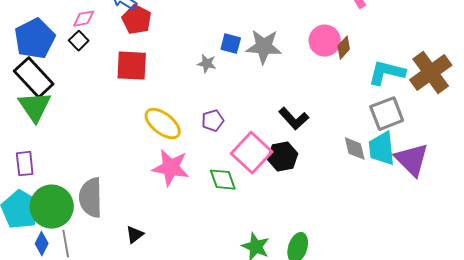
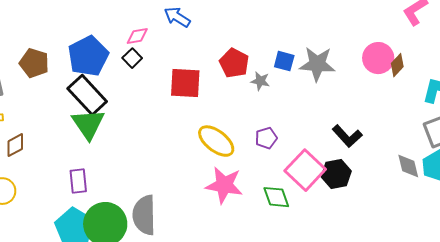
red pentagon: (137, 20) -> (234, 63), moved

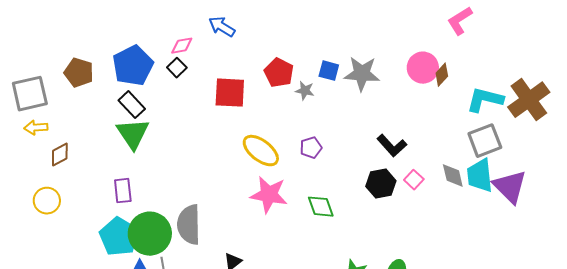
black rectangle: (87, 95) -> (132, 105), size x0.7
pink square: (305, 170) -> (414, 180), moved, size x0.5

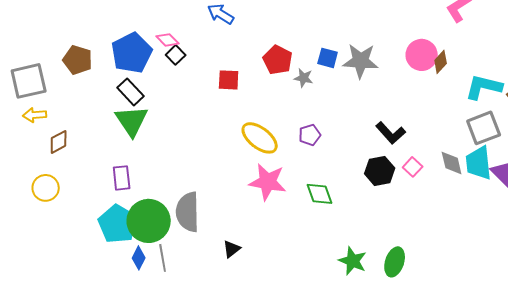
pink diamond: (182, 46) -> (168, 40), moved, turned 55
red square: (230, 93) -> (229, 80), size x0.7

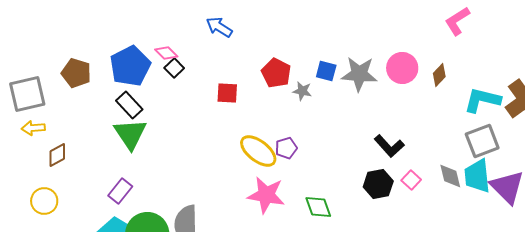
pink circle: (422, 55) -> (402, 68), moved
purple pentagon: (310, 135) -> (286, 148), moved
purple rectangle: (122, 178) -> (120, 191), turned 45

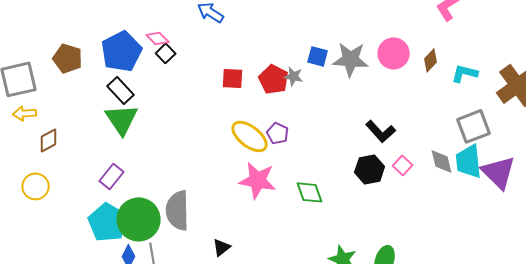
red pentagon: (276, 73) -> (274, 79), moved
red square: (227, 93) -> (233, 78), moved
cyan L-shape: (482, 100) -> (465, 73), moved, size x0.7
purple pentagon: (286, 148) -> (278, 133), turned -30

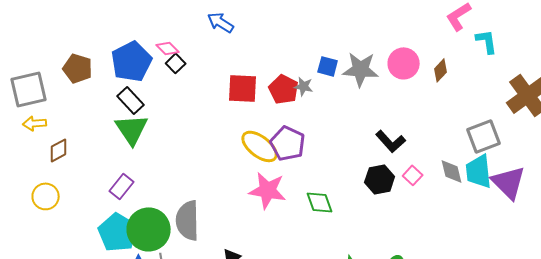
cyan L-shape: (465, 73) -> (487, 41), moved, turned 68
red square: (233, 78) -> (243, 88), size x1.4
purple pentagon: (278, 133) -> (288, 143), size x1.6

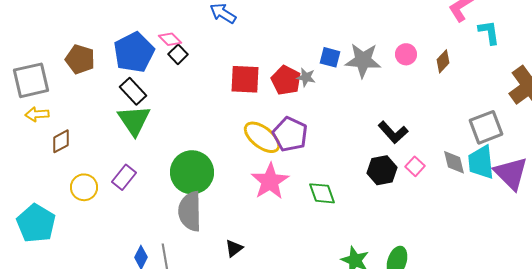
pink circle: (404, 63) -> (406, 54), size x0.7
pink star: (268, 190) -> (270, 181), turned 30
yellow circle: (46, 196) -> (84, 187), moved
green circle: (149, 229) -> (192, 172), moved
cyan pentagon: (118, 232) -> (36, 223), moved

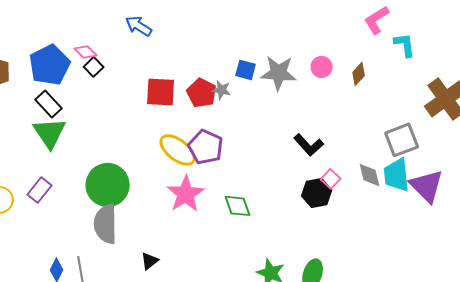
black hexagon: (382, 170) -> (317, 193), moved

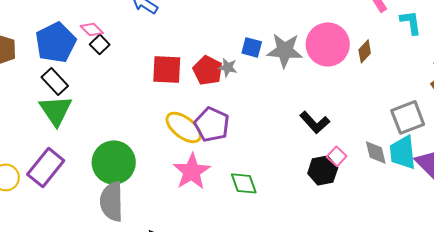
pink circle: (322, 67) -> (328, 44), size x2.0
purple rectangle: (40, 190) -> (46, 167), size x1.5

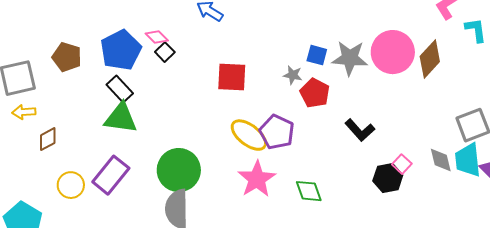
brown diamond: (365, 51) -> (430, 59), size x1.6
red pentagon: (208, 70) -> (315, 93), moved
green triangle: (56, 110) -> (121, 118), turned -48
black L-shape: (315, 122) -> (360, 130), moved

